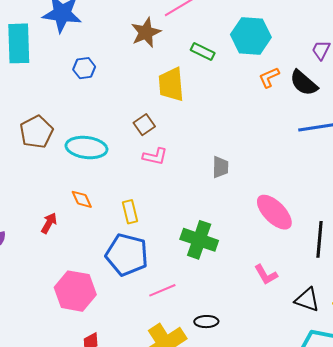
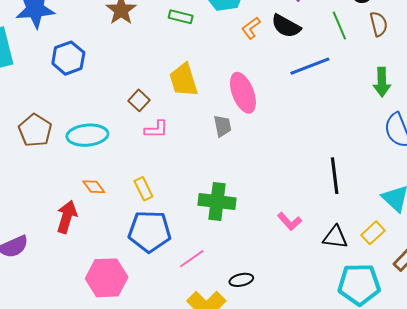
blue hexagon: (84, 68) -> (68, 58), size x1.5
yellow trapezoid: (171, 84) -> (184, 80), moved
pink ellipse: (274, 212) -> (243, 93), moved, turned 36
red arrow: (49, 223) -> (67, 217), size x1.5

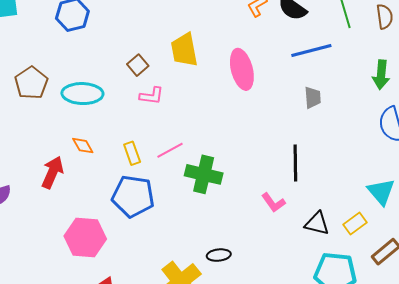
gray trapezoid: (222, 126) -> (313, 98), moved
black line: (335, 176) -> (295, 163), moved
pink line: (192, 259) -> (170, 150), moved

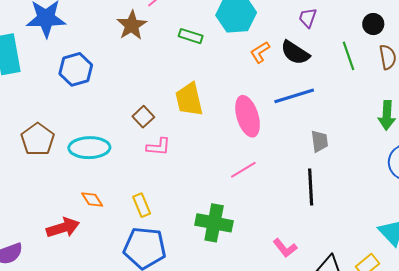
blue line: (311, 51) -> (294, 96), moved
pink line: (170, 150) -> (243, 170), moved
black line: (295, 163) -> (311, 187), moved
red arrow: (53, 172) -> (63, 228), turned 52

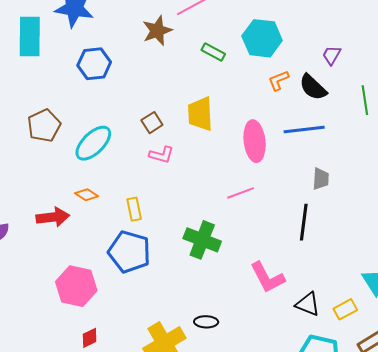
cyan ellipse: (89, 148) -> (93, 143), turned -54
orange diamond: (92, 200) -> (87, 195), turned -35
pink L-shape: (285, 248) -> (267, 277), size x1.5

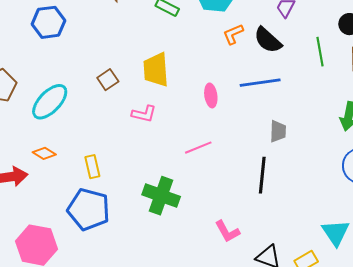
pink ellipse: (255, 141) -> (211, 95), size x0.6
pink L-shape: (161, 155) -> (144, 114), moved
pink L-shape: (267, 277) -> (227, 231), size x0.7

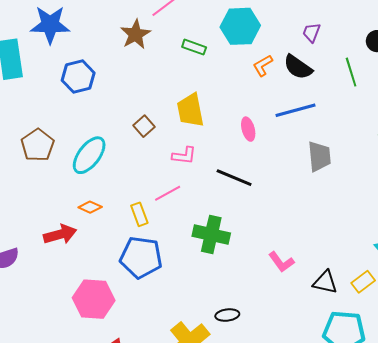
gray trapezoid: (278, 131) -> (319, 156), size x1.4
pink line: (198, 148) -> (168, 193), moved
black line: (262, 175) -> (234, 178), moved, turned -66

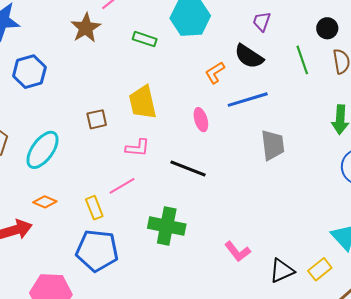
orange L-shape: (263, 65) -> (215, 73), moved
brown square: (144, 126) -> (97, 119), turned 30
black triangle: (325, 282) -> (282, 271), turned -36

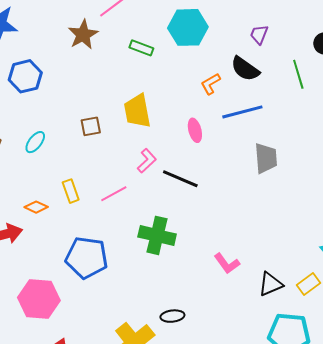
pink L-shape: (138, 148) -> (147, 161), moved, turned -50
cyan ellipse: (43, 150) -> (35, 142), moved, size x0.6
yellow rectangle: (94, 208) -> (71, 191), moved

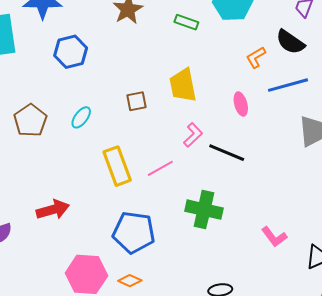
yellow rectangle: (71, 191) -> (117, 166), size x1.6
orange diamond: (36, 207) -> (130, 281), moved

